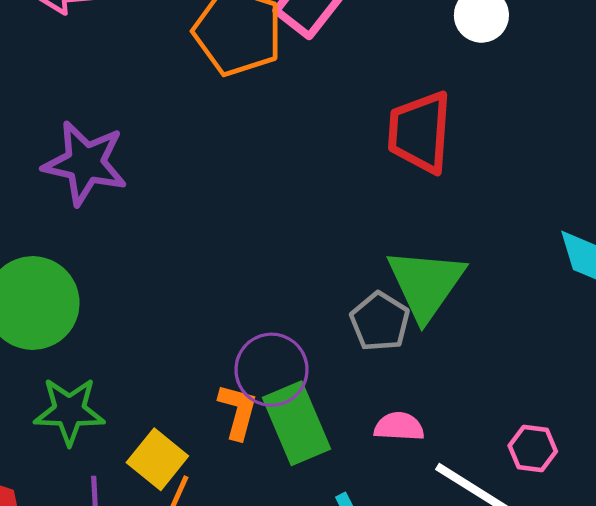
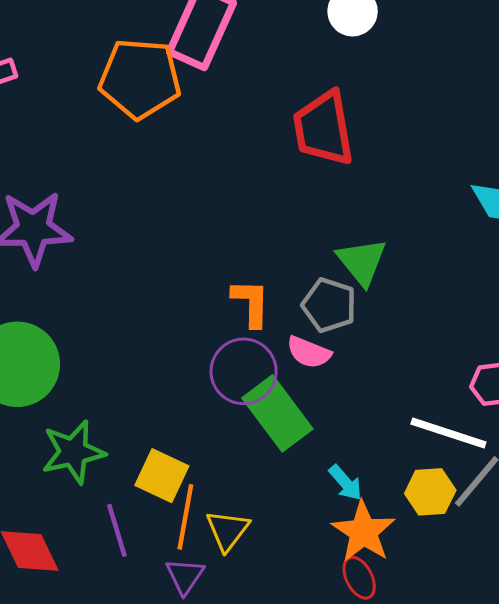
green triangle: (426, 284) -> (362, 262), size x0.7
orange L-shape: (238, 411) -> (251, 303), moved
pink semicircle: (399, 427) -> (309, 352), moved, turned -147

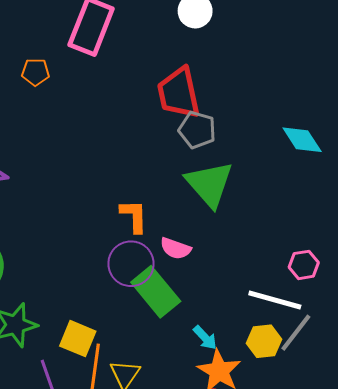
orange pentagon: (140, 79) -> (36, 72), moved, size x0.5
green triangle: (362, 262) -> (209, 184), size x1.4
gray pentagon: (329, 305) -> (197, 130), moved

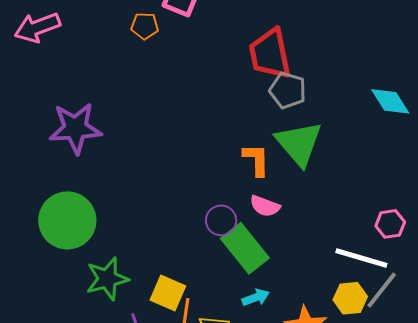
orange pentagon: (36, 72) -> (145, 26), moved
orange L-shape: (134, 216) -> (256, 160), moved
purple circle: (131, 264) -> (221, 220), size x0.7
cyan arrow: (205, 338) -> (256, 297), moved, turned -68

